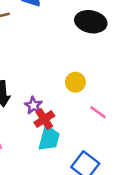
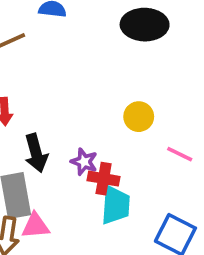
red cross: (44, 119) -> (104, 179), turned -36

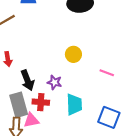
yellow circle: (139, 117) -> (73, 54), moved
red cross: (104, 179) -> (41, 102), moved

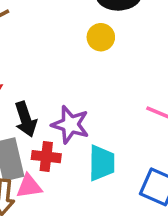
yellow circle: (73, 54) -> (101, 37), moved
purple star: (54, 82) -> (70, 125), size x1.5

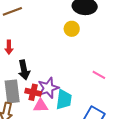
purple star: (70, 125) -> (48, 88), moved, turned 30
pink triangle: (29, 186) -> (41, 106), moved

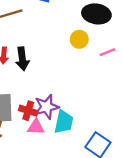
black arrow: (24, 70) -> (22, 59), moved
pink line: (99, 75) -> (107, 52), moved, turned -56

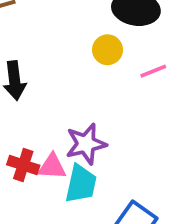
purple star: (46, 107) -> (86, 144), moved
pink triangle: (36, 127) -> (52, 167), moved

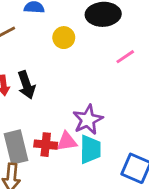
yellow circle: (108, 50) -> (64, 38), moved

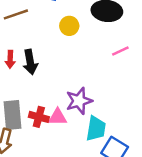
cyan trapezoid: (90, 149) -> (96, 129), moved

